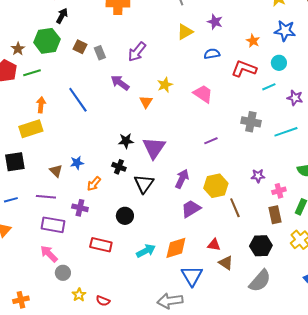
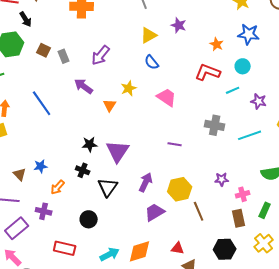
black arrow: (62, 16) -> (26, 19), turned 119
blue semicircle: (212, 54) -> (152, 62), moved, turned -119
purple line: (211, 141) -> (175, 144), turned 32
purple rectangle: (53, 225) -> (17, 228), turned -50

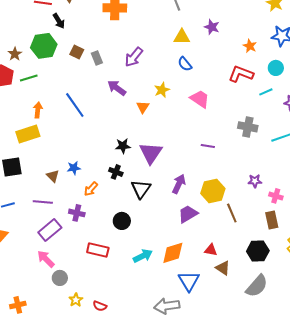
yellow triangle: (149, 35) -> (182, 37), turned 30
pink cross: (243, 194) -> (276, 196), turned 32

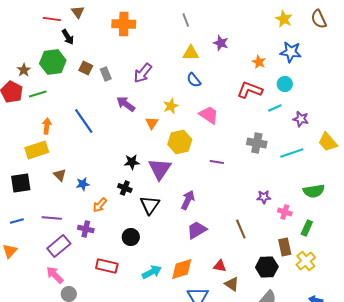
brown triangle: (53, 176) -> (60, 175), moved
yellow hexagon: (213, 191) -> (180, 142), moved
brown rectangle: (272, 220) -> (285, 247), moved

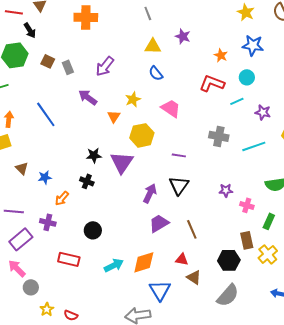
black triangle: (150, 205) -> (179, 185), moved
brown line: (241, 229) -> (192, 229), moved

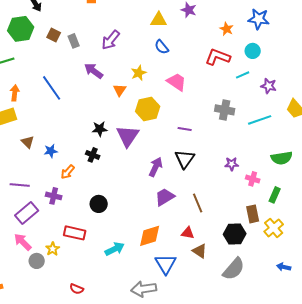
cyan arrow: (114, 265) -> (115, 249), moved
yellow star: (47, 309) -> (53, 249), moved

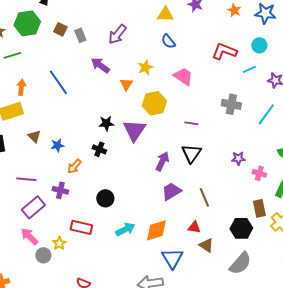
orange star: (227, 29) -> (234, 10), moved
cyan line: (260, 120) -> (266, 114), turned -35
cyan arrow: (115, 249) -> (125, 229), moved

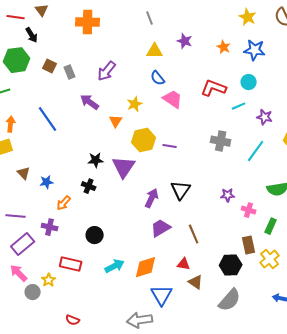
pink trapezoid: (183, 76) -> (173, 99), moved
purple line: (191, 123) -> (170, 146), moved

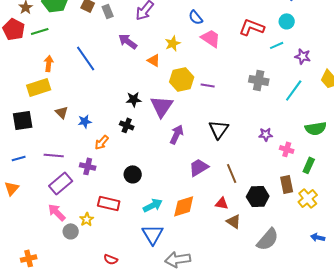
orange triangle: (116, 121) -> (154, 60), turned -32
purple arrow: (152, 198) -> (177, 134), moved
black hexagon: (231, 265) -> (258, 196), moved
blue triangle: (162, 295) -> (153, 234), moved

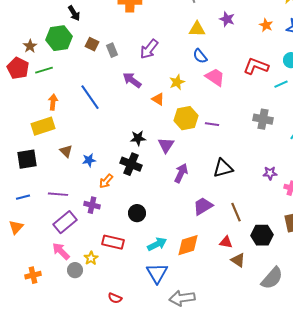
purple triangle: (162, 106) -> (166, 145), size x0.7
black cross: (127, 125) -> (131, 164), size x1.5
black triangle: (219, 129) -> (223, 168), turned 40
orange cross: (29, 258) -> (33, 275), moved

